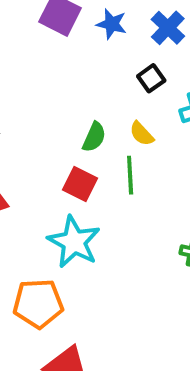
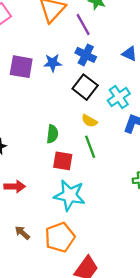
black square: (151, 78) -> (85, 87), size x1.5
green semicircle: (94, 137) -> (52, 134), moved

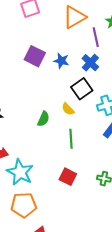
yellow semicircle: (89, 121) -> (68, 109), moved
red square: (63, 161) -> (68, 177), moved
cyan star: (70, 195) -> (20, 172), moved

